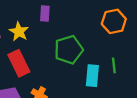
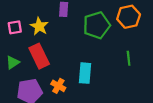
green pentagon: (69, 50) -> (97, 25), moved
cyan rectangle: (92, 76) -> (85, 73), moved

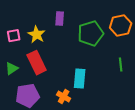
orange cross: (58, 86) -> (64, 97), moved

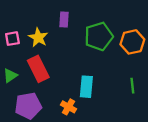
orange hexagon: (121, 26) -> (132, 42), moved
green line: (121, 65) -> (132, 86), moved

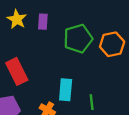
yellow star: (38, 37) -> (17, 19), moved
green line: (132, 86) -> (92, 102), moved

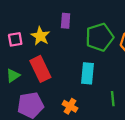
yellow star: (17, 19) -> (40, 36), moved
cyan rectangle: (66, 90) -> (88, 73), moved

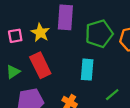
purple rectangle: (66, 21) -> (65, 17), size x1.6
green line: (113, 99) -> (112, 95), turned 56

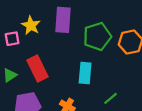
yellow star: (40, 33) -> (31, 25), moved

